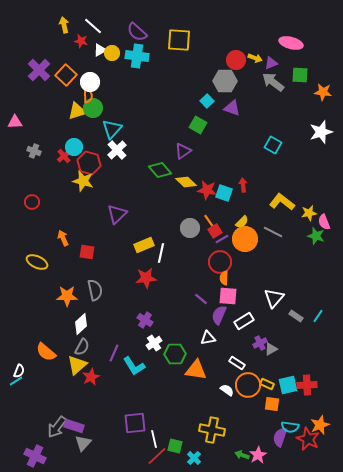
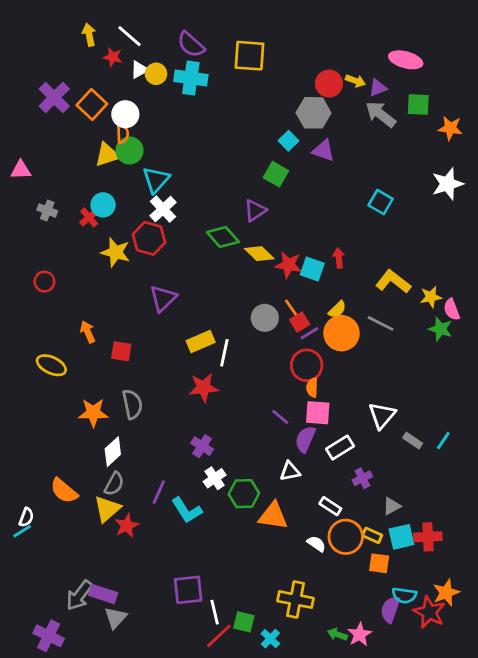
red hexagon: (89, 163) -> (149, 238), moved
gray triangle: (271, 349) -> (392, 506), moved

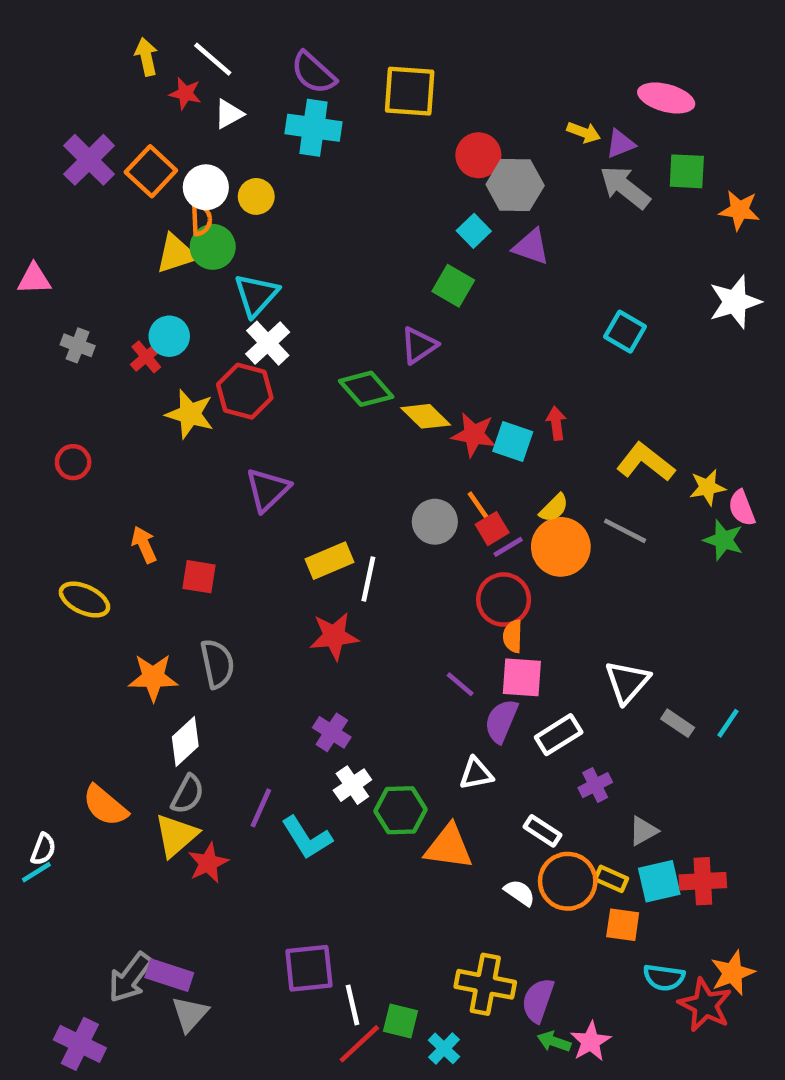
yellow circle: (156, 74) -> (256, 196), moved
red circle: (329, 84) -> (478, 155), moved
purple semicircle: (390, 609) -> (538, 1000), moved

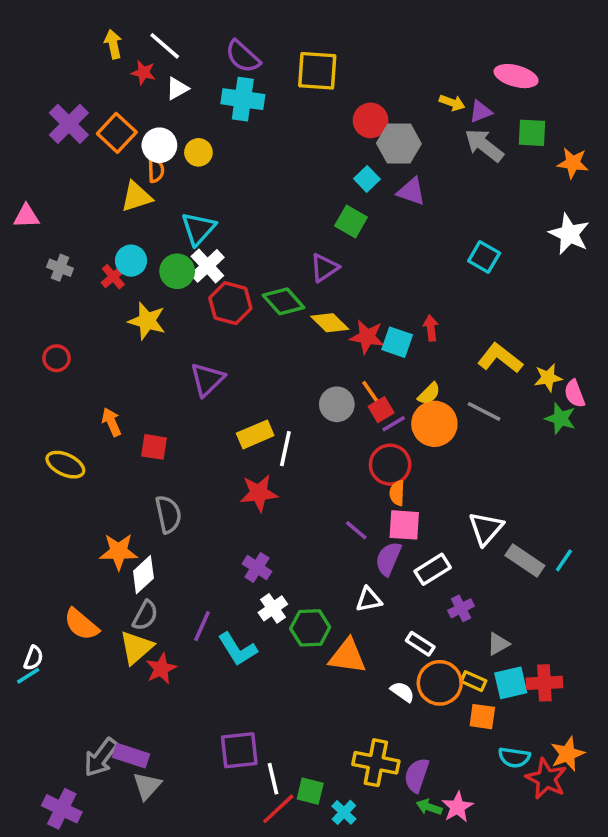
green circle: (213, 247) -> (177, 271), moved
white star: (735, 302) -> (569, 234), turned -30
red hexagon: (245, 391) -> (230, 303), moved
orange star: (153, 677) -> (119, 552), moved
gray rectangle: (678, 723) -> (525, 560), size x1.5

